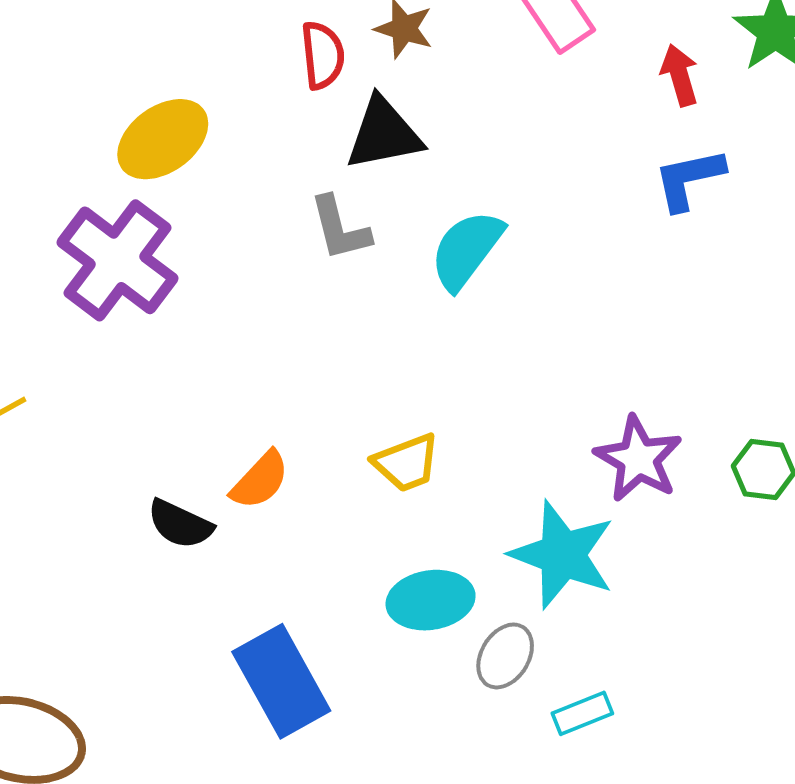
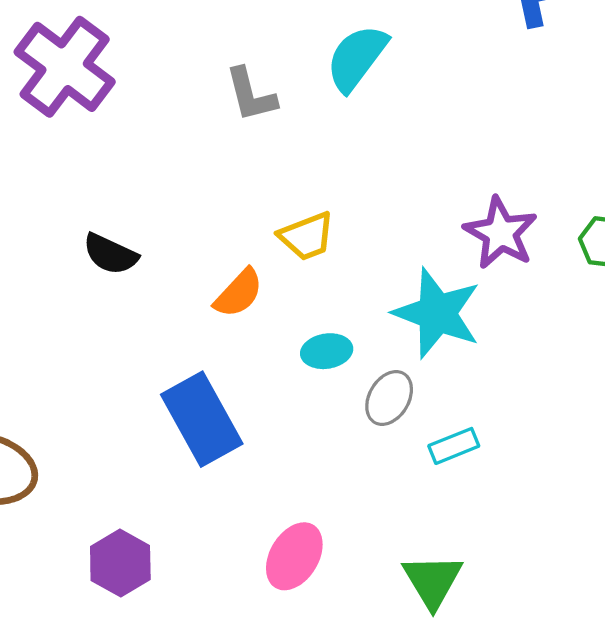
gray L-shape: (340, 228) -> (251, 95), moved
orange semicircle: (260, 480) -> (239, 293), moved
black semicircle: (180, 524) -> (110, 254), moved
cyan ellipse: (431, 600) -> (327, 351), size x0.7

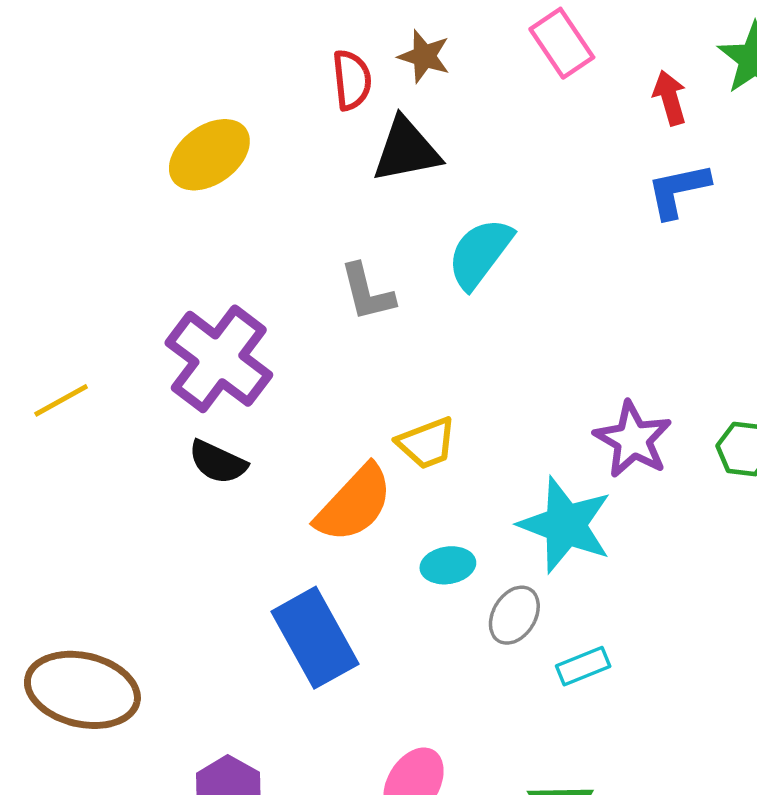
purple cross: (65, 67) -> (219, 359), moved
orange semicircle: (239, 293) -> (354, 504), size x1.5

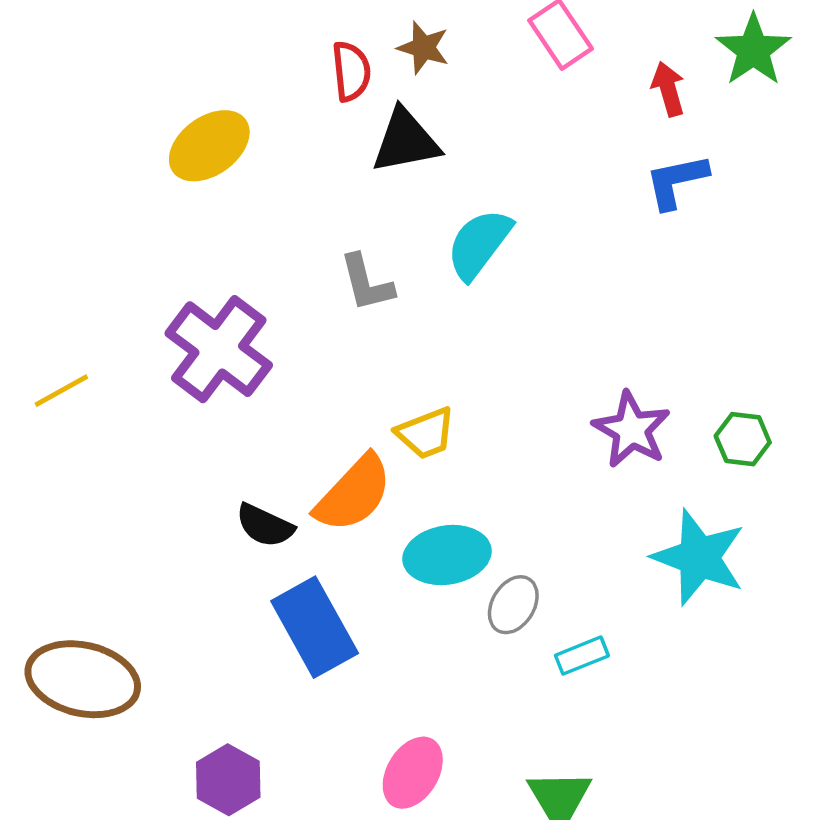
black semicircle: (218, 462) -> (265, 525), moved
cyan star: (565, 525) -> (699, 557), moved
cyan ellipse: (448, 565) -> (447, 555), size x1.6

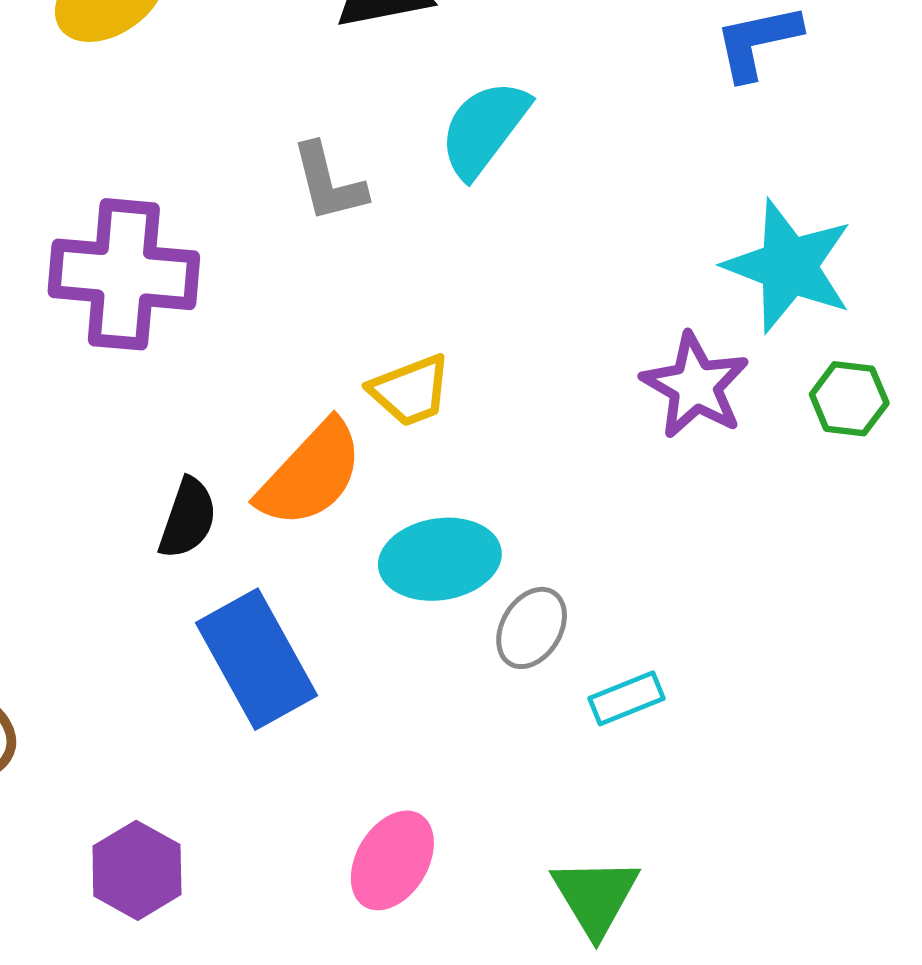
purple cross: (219, 349) -> (124, 274), turned -32
black semicircle: (265, 525) -> (188, 518), turned -96
cyan star: (699, 557) -> (789, 266), moved

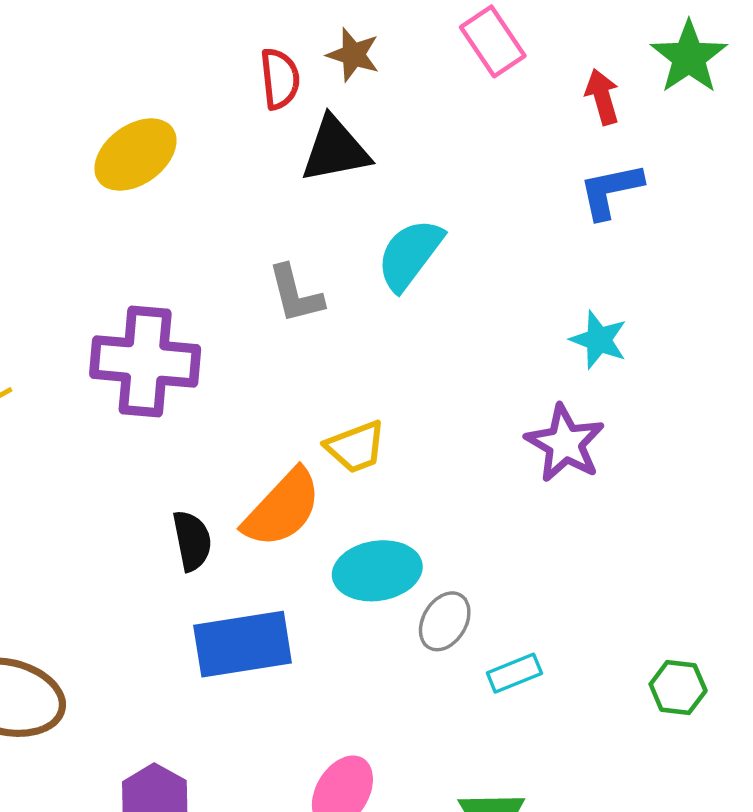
cyan star: (789, 266) -> (599, 340), moved, size x0.6
green hexagon: (849, 399) -> (678, 687), moved
black semicircle: (188, 518) -> (192, 541), turned -30
blue rectangle: (256, 659) -> (243, 644), turned -70

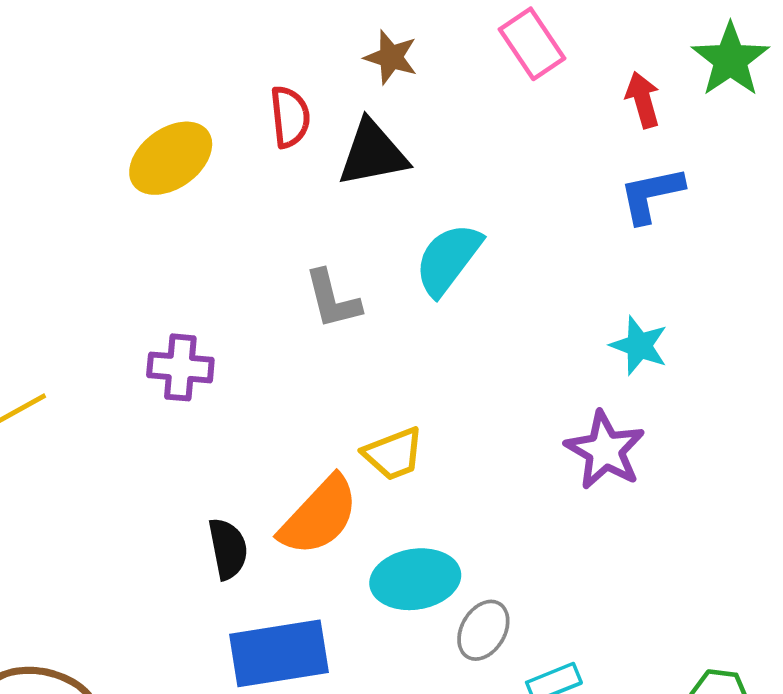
red semicircle: (280, 79) -> (290, 117), moved
purple cross: (145, 361) -> (180, 367), size x0.6

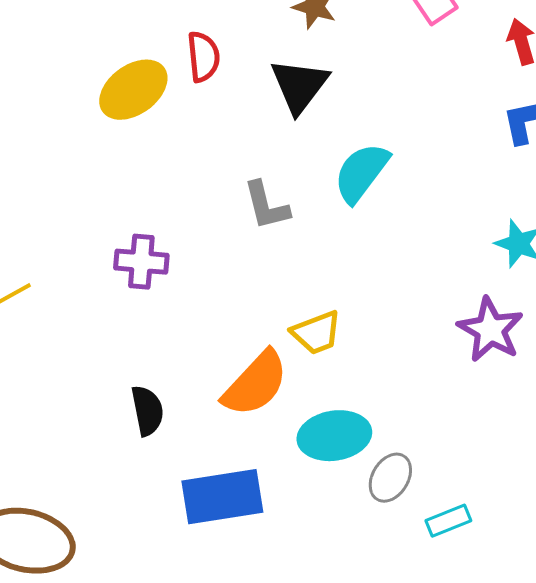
red semicircle: (290, 117) -> (203, 57), moved
black triangle: (373, 153) -> (299, 86), turned -42
black semicircle: (228, 549) -> (147, 411), moved

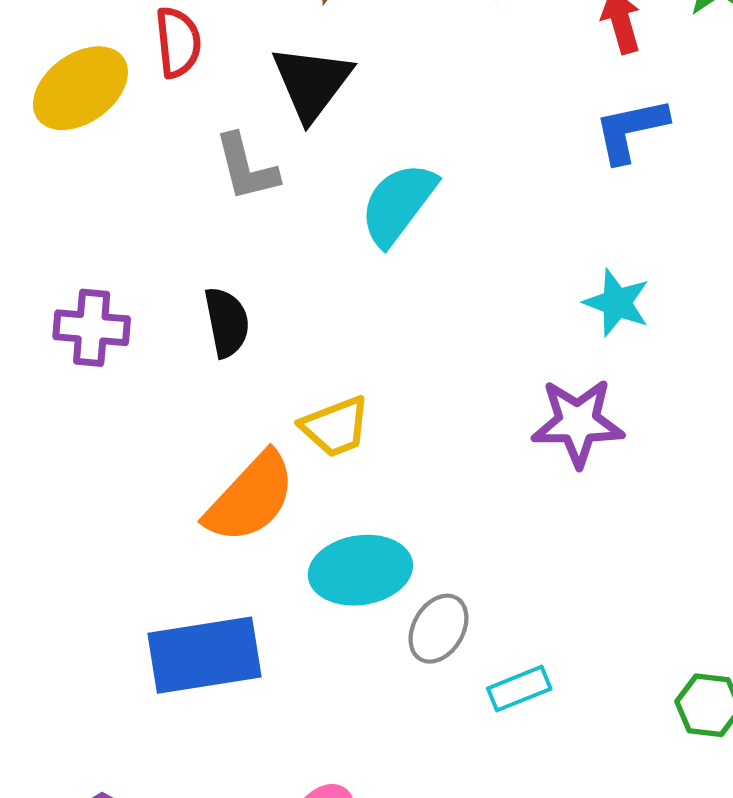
gray L-shape: (266, 206) -> (246, 168), moved
purple star: (490, 330) -> (578, 422), turned -30
black semicircle: (147, 411) -> (227, 322), moved

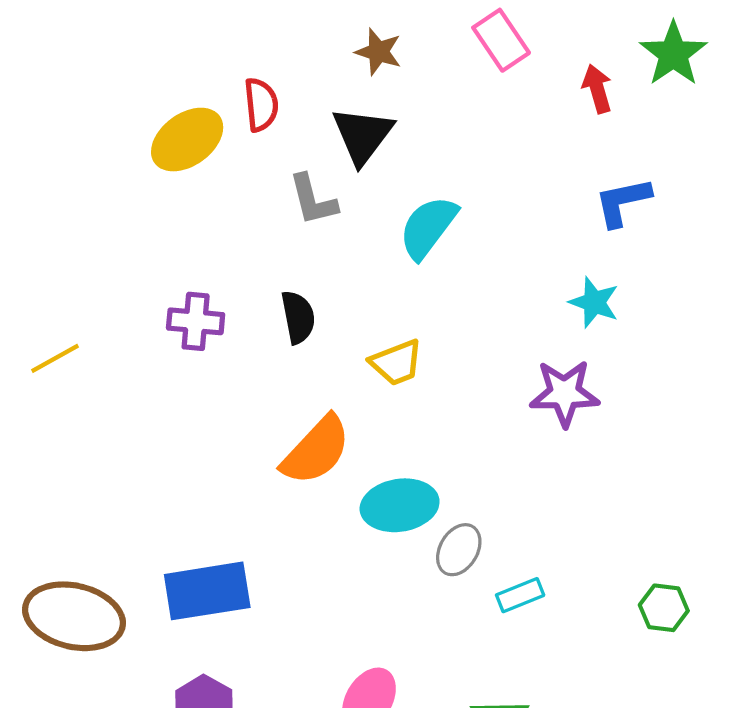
blue L-shape: (631, 130) -> (623, 202), moved
yellow trapezoid: (335, 427) -> (396, 363), moved
blue rectangle: (204, 655) -> (207, 591), moved

